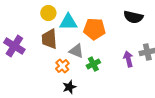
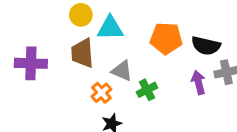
black semicircle: (133, 17) -> (206, 46), moved
orange pentagon: (94, 29) -> (166, 38), moved
purple cross: (14, 46) -> (31, 63), turned -30

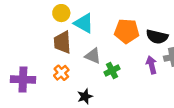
cyan triangle: (110, 28) -> (84, 23), turned 30
purple cross: (31, 63) -> (23, 80), moved
orange cross: (101, 93) -> (61, 73), moved

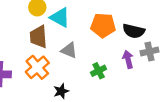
green cross: (112, 70) -> (99, 71), moved
orange cross: (61, 73) -> (37, 67), size x1.5

